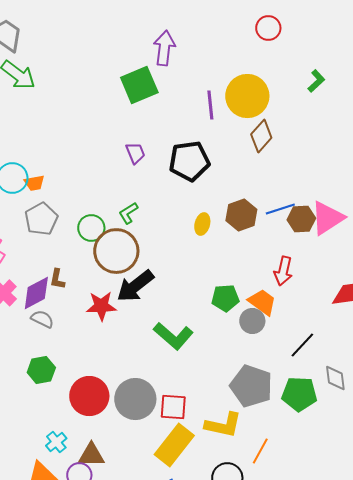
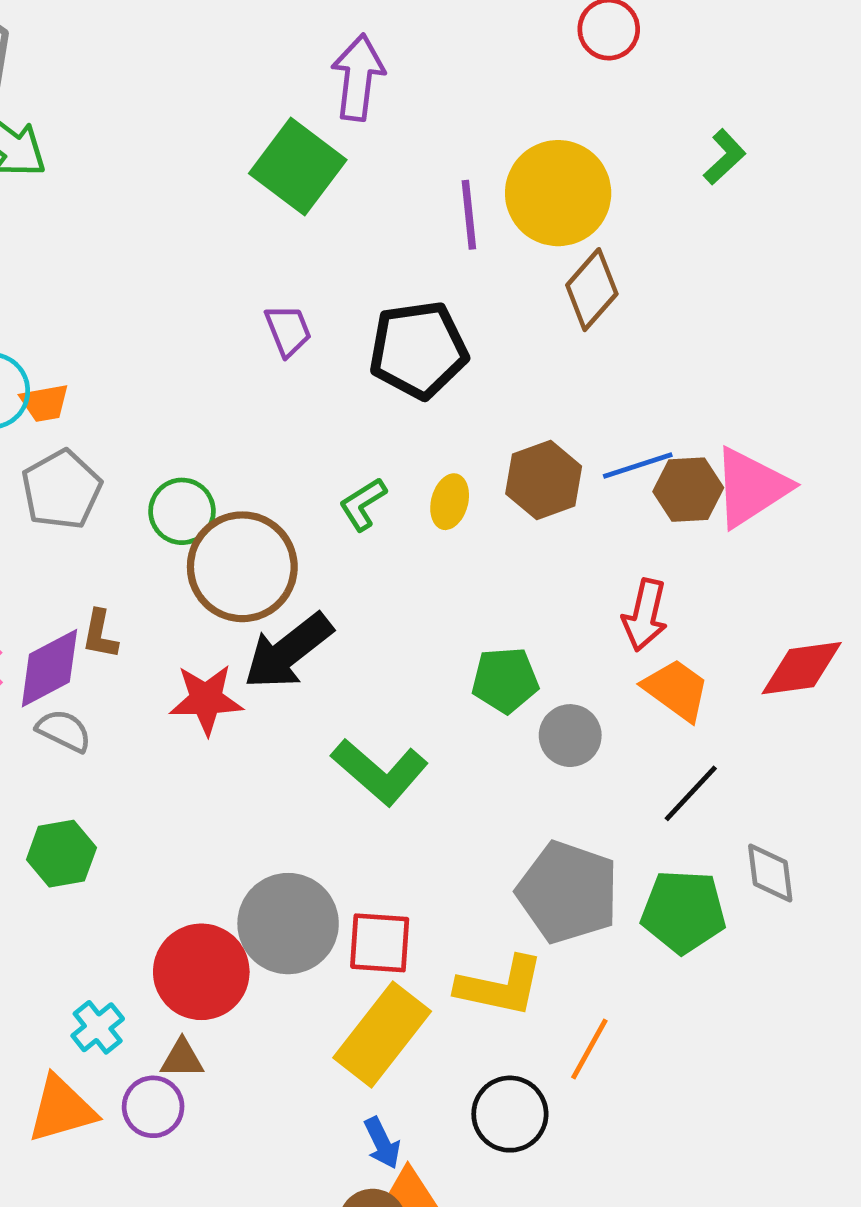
green square: (139, 85) -> (298, 167), turned -30
green L-shape: (128, 213) -> (363, 504), moved
orange trapezoid: (262, 302) -> (676, 690), moved
red circle: (89, 396) -> (201, 972), moved
brown triangle: (91, 455) -> (182, 1059), size x0.7

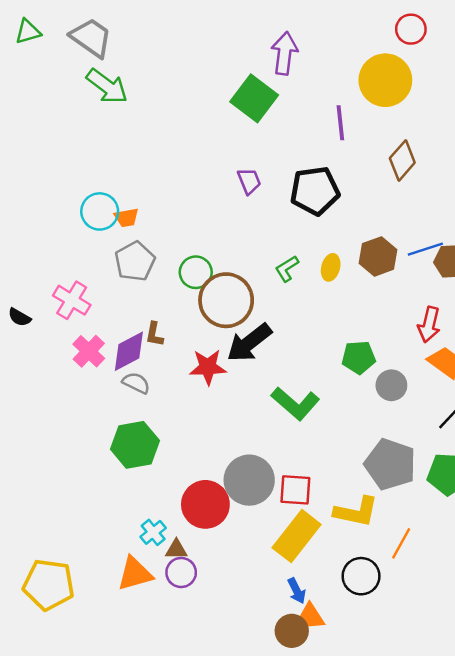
yellow circle: (558, 193) -> (385, 80), moved
green hexagon: (61, 854) -> (135, 445), size x1.4
brown triangle: (182, 1059) -> (176, 549), moved

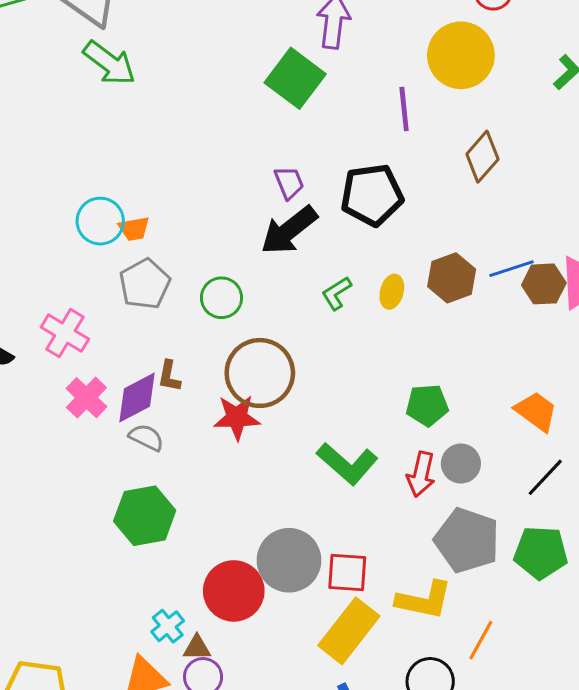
brown circle: (226, 300) -> (260, 373), moved
red arrow: (429, 325) -> (421, 474), moved
black arrow: (249, 343) -> (289, 230), moved
gray circle: (391, 385) -> (461, 464), moved

